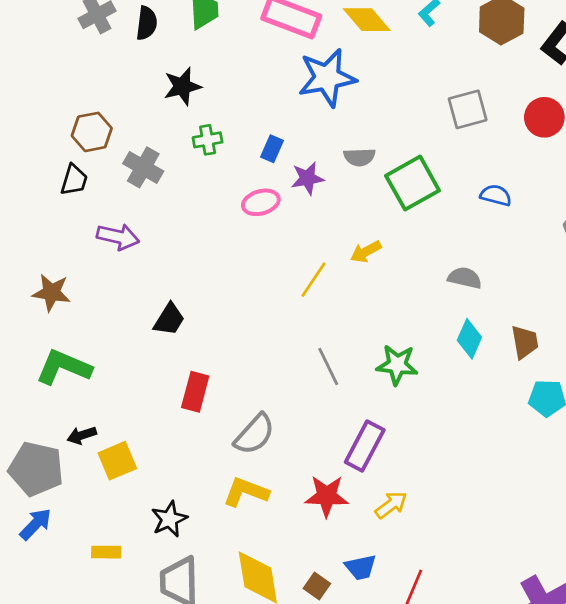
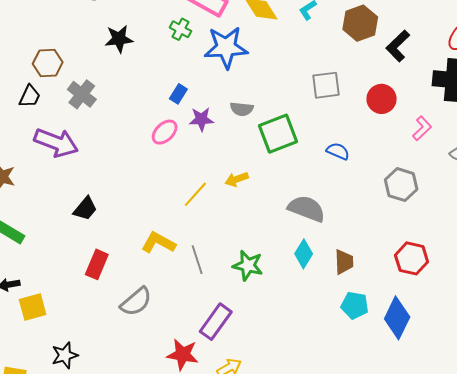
green cross: (208, 140) -> (180, 29), moved, turned 30
pink ellipse: (261, 202) -> (165, 132), turned -36
purple arrow: (118, 237) -> (56, 143), size x1.4
gray semicircle: (465, 278) -> (307, 209), size x1.5
yellow L-shape: (246, 492) -> (158, 243), moved

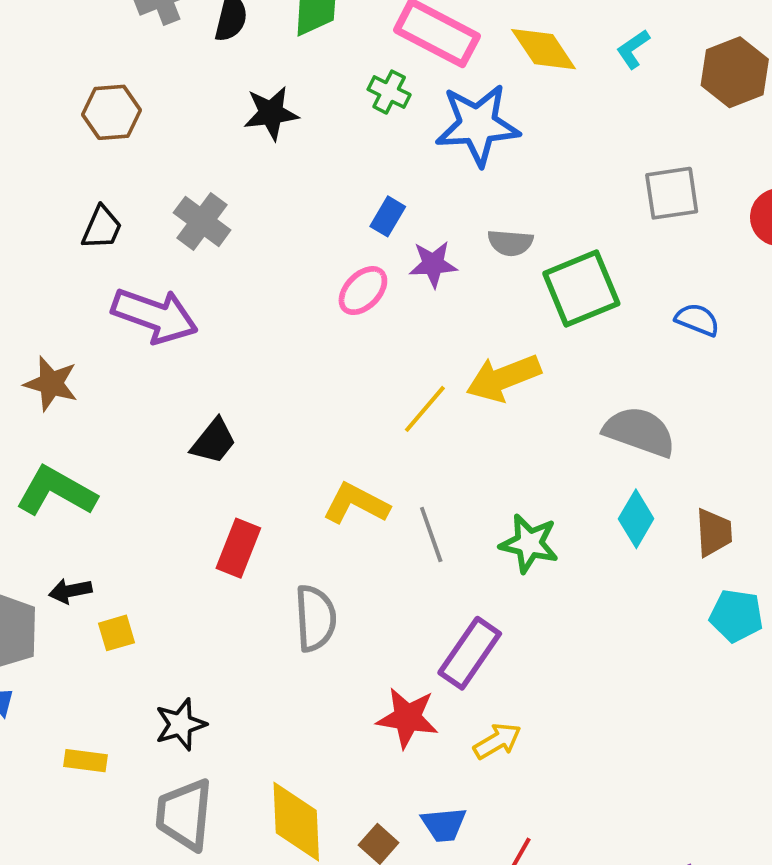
brown hexagon: (48, 63) -> (112, 112), moved
yellow arrow: (237, 179) -> (504, 378), size x1.6
gray semicircle: (136, 302) -> (315, 618), turned -52
yellow square: (33, 307) -> (116, 633), size x0.7

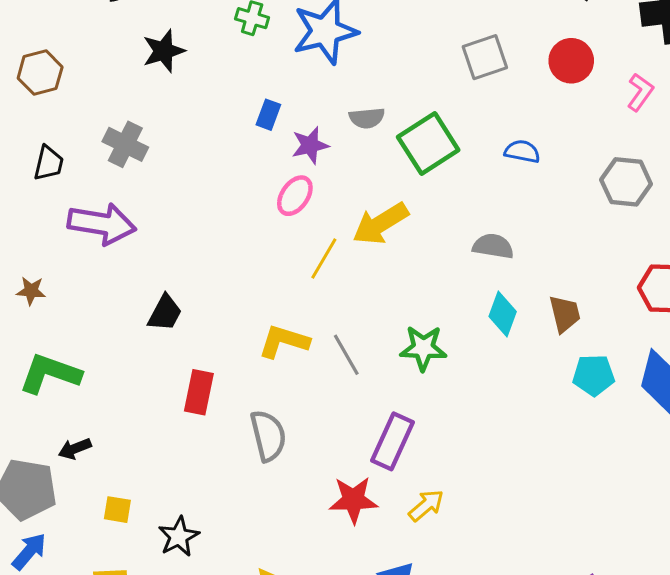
pink ellipse: (363, 291) -> (295, 196), moved
brown star: (51, 384) -> (31, 291), size x0.7
gray semicircle: (639, 432) -> (493, 246), size x0.7
yellow square: (116, 633) -> (117, 510), moved, turned 36

